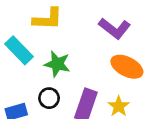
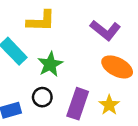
green star: (57, 64) -> (50, 64), turned 30

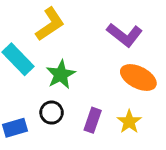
yellow L-shape: (41, 21) -> (50, 24), turned -36
purple rectangle: (78, 104) -> (93, 120), size x0.7

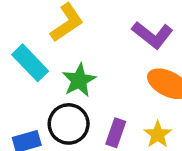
black circle: (52, 113) -> (69, 124), size x1.5

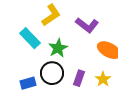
purple L-shape: (152, 35) -> (87, 25), moved

